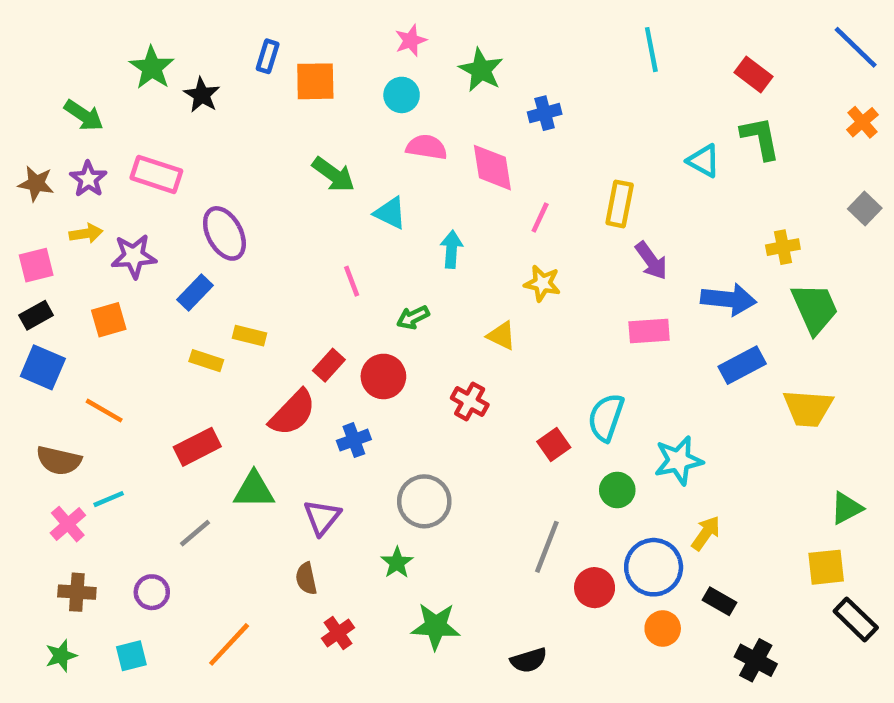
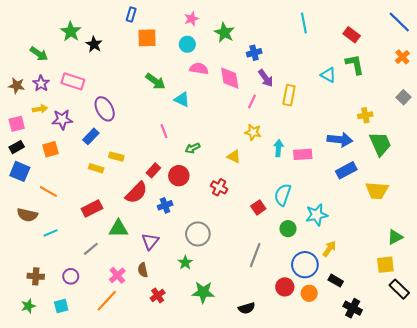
blue rectangle: (268, 56) -> (131, 15), moved
cyan arrow: (452, 249) -> (278, 148), moved
purple arrow: (651, 261) -> (266, 78), moved
pink cross: (68, 524) -> (117, 275), moved
red circle: (595, 588) -> (285, 287), moved

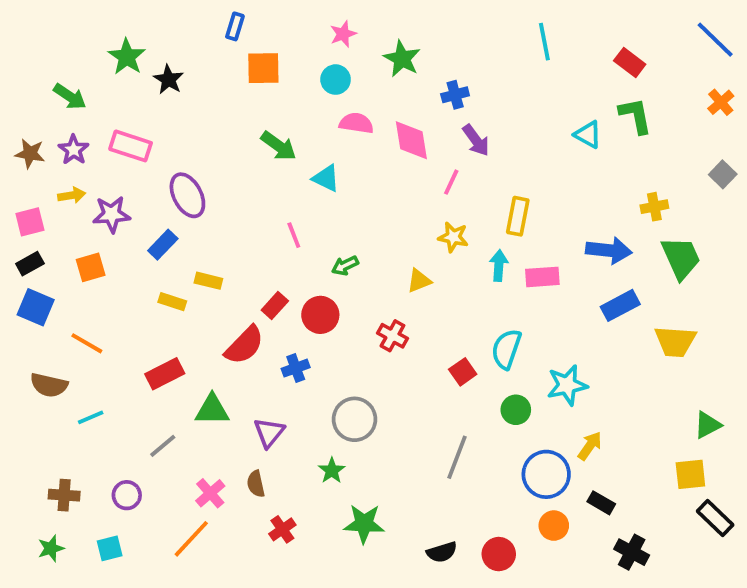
yellow rectangle: (289, 95) -> (518, 216), moved
yellow triangle: (234, 157) -> (419, 281), turned -48
red circle: (285, 287) -> (499, 554), moved

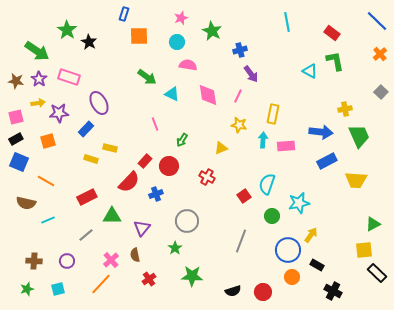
green arrow: (70, 97) -> (37, 51), size x1.4
pink diamond: (411, 140) -> (208, 95), moved
green arrow: (345, 266) -> (182, 140), turned -32

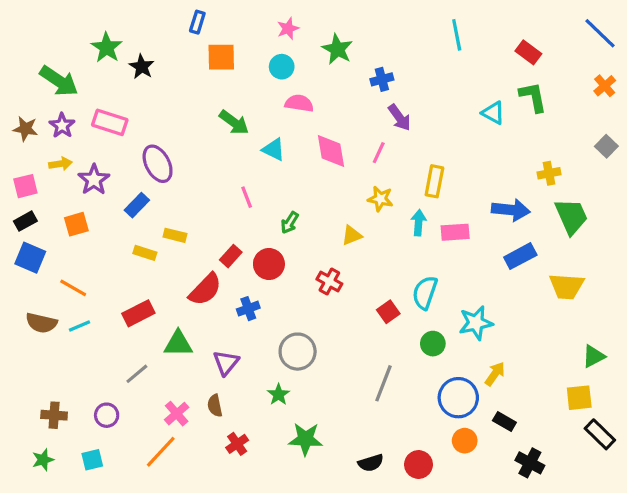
purple star: (59, 113) -> (94, 180), turned -30
cyan line: (48, 220) -> (80, 326), moved

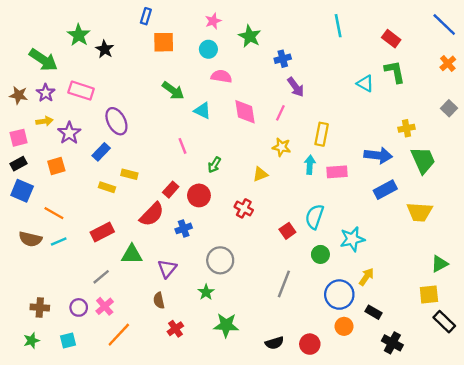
pink cross: (177, 414) -> (105, 306), moved

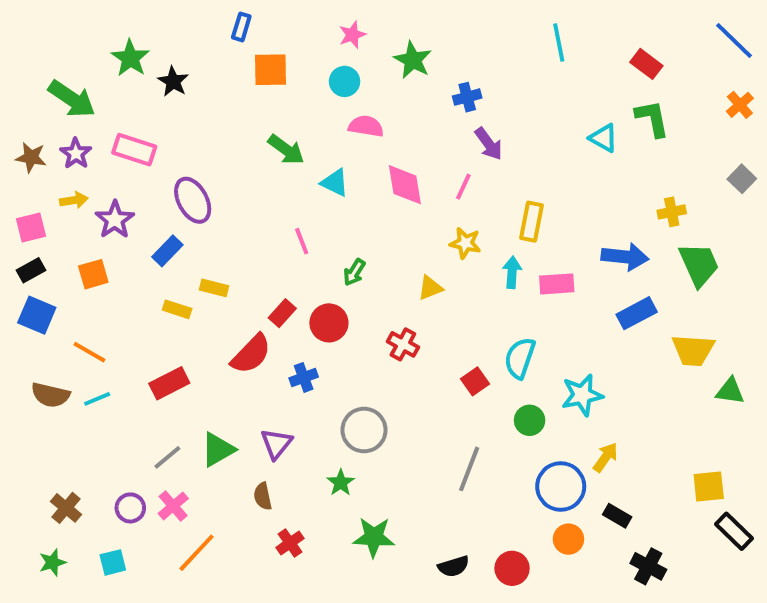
green triangle: (132, 254) -> (218, 450), moved, turned -30
green triangle: (440, 264) -> (730, 391), moved, turned 36
brown cross: (40, 307) -> (66, 508), turned 36

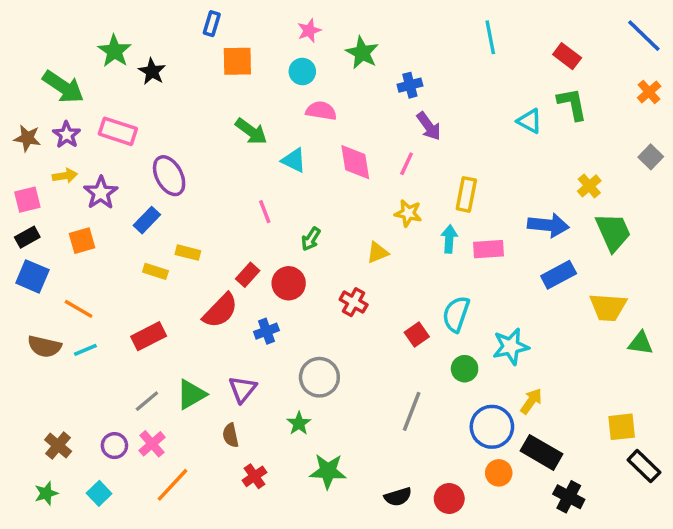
yellow cross: (672, 212) -> (589, 186), turned -30
black rectangle: (617, 516) -> (541, 452), size x1.6
cyan square: (113, 562) -> (99, 493), turned -30

